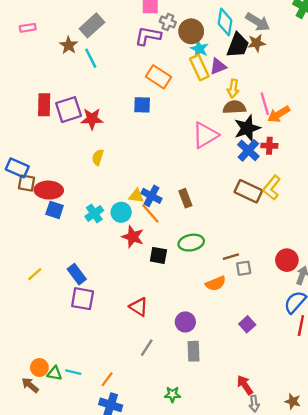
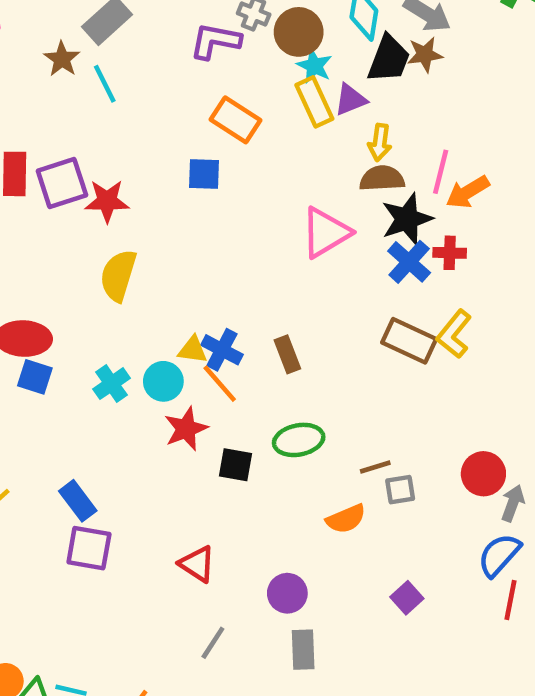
pink line: (265, 104) -> (441, 172), turned 30
yellow semicircle: (98, 157) -> (118, 275), size x1.6
red star: (133, 237) -> (186, 429), turned 30

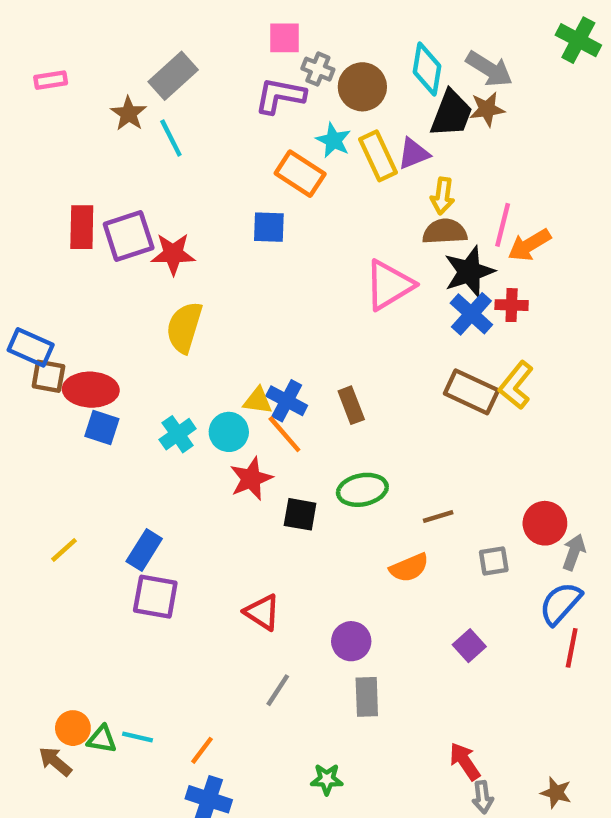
cyan star: (314, 66) -> (333, 140), moved
gray square: (400, 490) -> (494, 561), moved
blue rectangle: (78, 501) -> (144, 550), turned 69

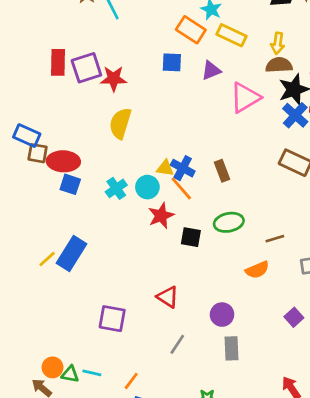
purple triangle: (414, 154) -> (211, 70), moved
yellow rectangle: (378, 156) -> (231, 35), moved, turned -40
blue rectangle: (144, 550) -> (72, 254), moved, size x1.4
purple square: (155, 597) -> (112, 319), moved

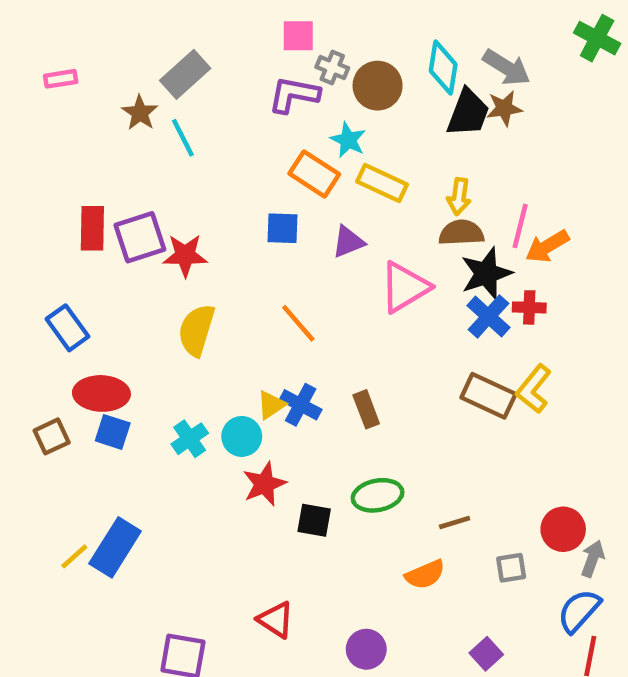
blue rectangle: (27, 136) -> (67, 328), moved, turned 30
brown square: (38, 153) -> (52, 436), moved, turned -35
yellow triangle: (165, 168) -> (271, 405), turned -42
orange line: (181, 188) -> (298, 323), moved

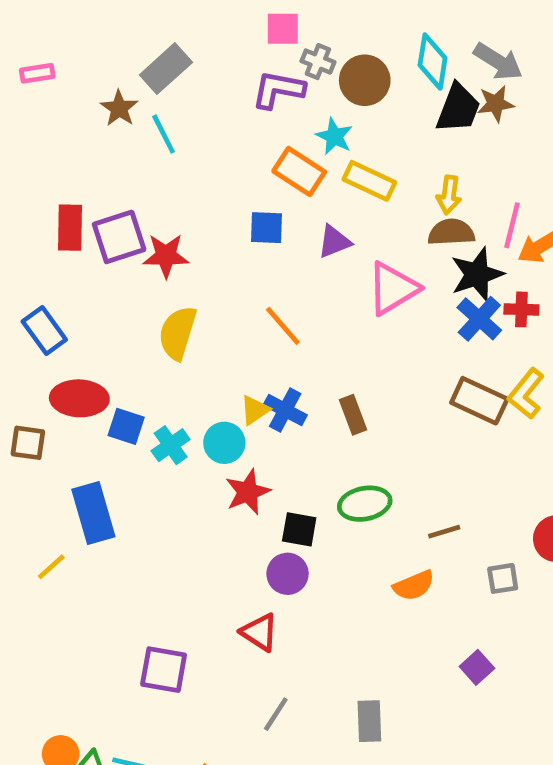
blue square: (113, 432) -> (126, 426), moved
brown square: (52, 436) -> (28, 443), turned 33
blue rectangle: (115, 547) -> (93, 513), moved, turned -48
purple circle: (366, 649) -> (288, 574), moved

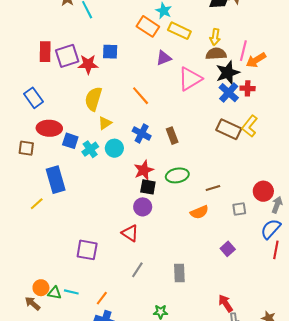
blue square: (266, 228) -> (110, 52), moved
yellow triangle: (255, 410) -> (105, 123), moved
red star: (248, 492) -> (144, 170), moved

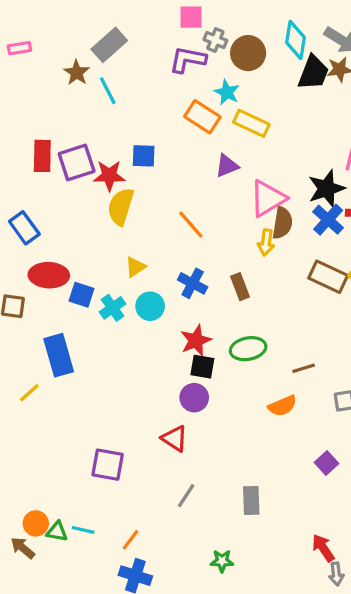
yellow arrow: (215, 37) -> (266, 243), moved
brown semicircle: (216, 54) -> (282, 223), moved, turned 102
yellow semicircle: (93, 99) -> (121, 207), moved

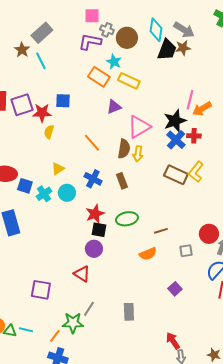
yellow semicircle: (121, 207) -> (49, 132), size x0.6
brown semicircle: (282, 223) -> (124, 149), moved
green star: (222, 561) -> (73, 323), moved, size x1.5

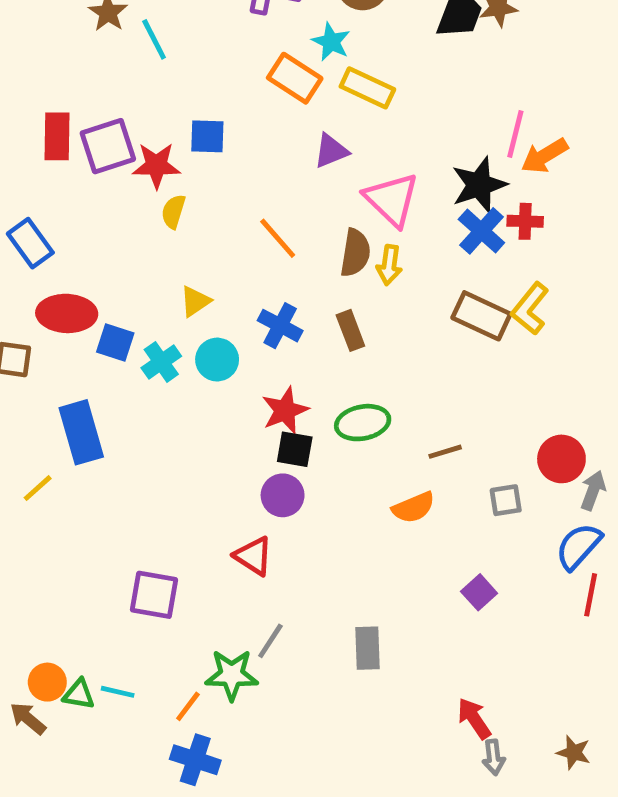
pink triangle: (139, 127) -> (392, 199), turned -45

